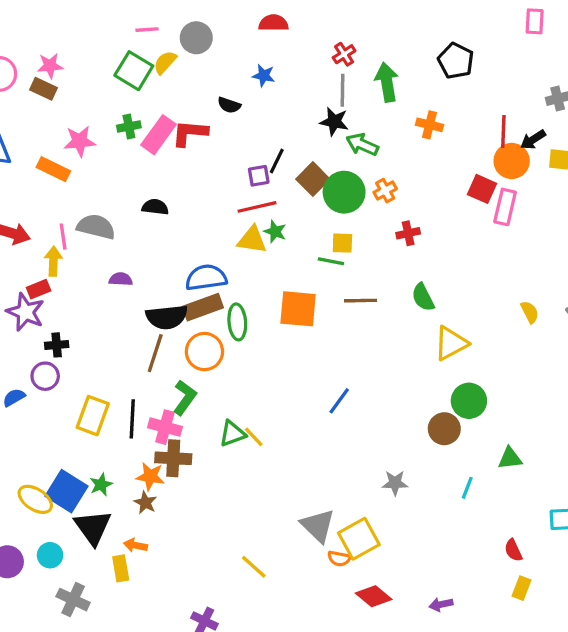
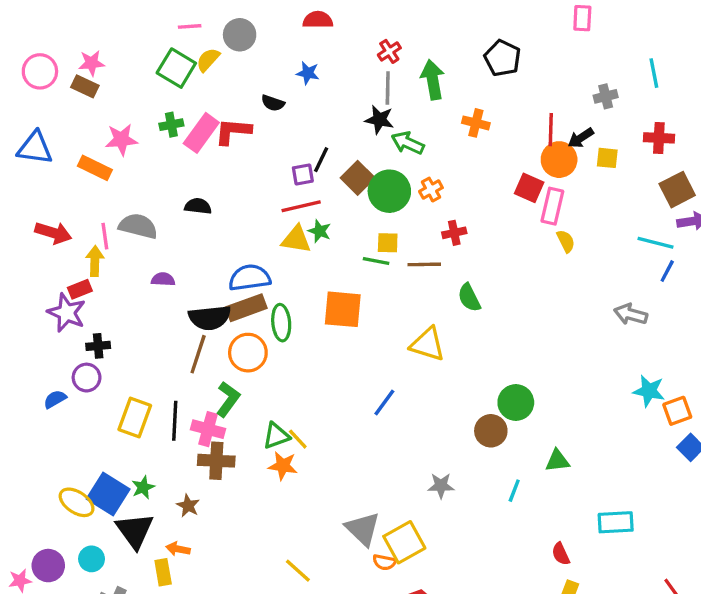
brown line: (361, 301) -> (424, 264), moved
yellow semicircle: (530, 312) -> (566, 241), moved
yellow triangle: (451, 343) -> (428, 344), moved, turned 45
orange star: (150, 476) -> (283, 466), moved

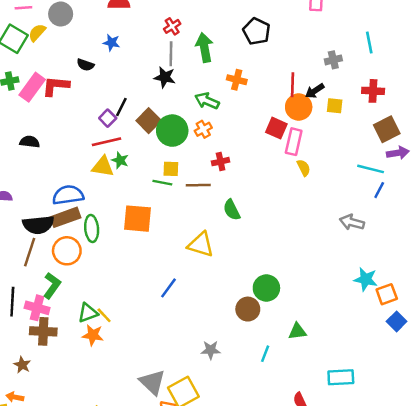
green arrow: (408, 143) -> (207, 101), moved
purple square: (303, 175) -> (108, 118), turned -35

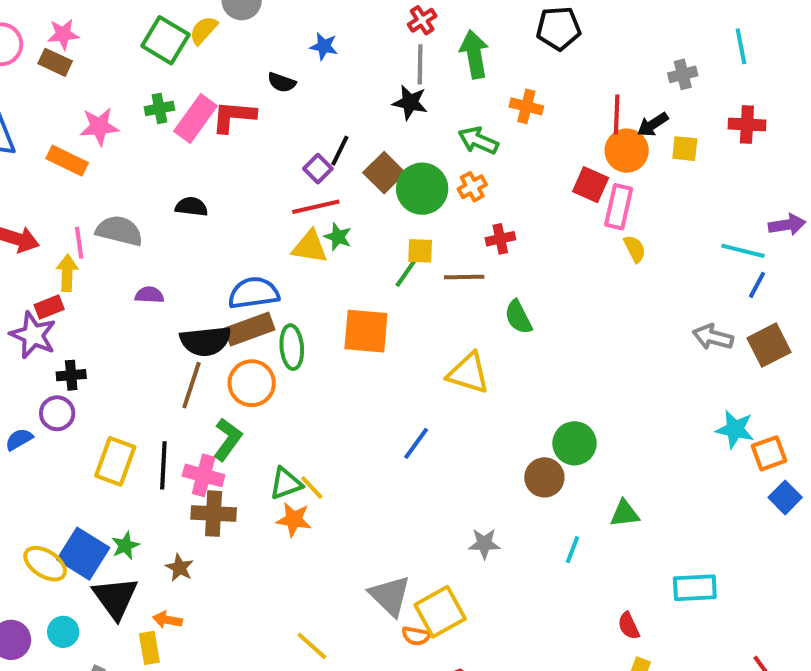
black pentagon: (256, 31) -> (558, 28), turned -30
brown square: (387, 129) -> (769, 345), moved
green line: (162, 183) -> (406, 273), turned -66

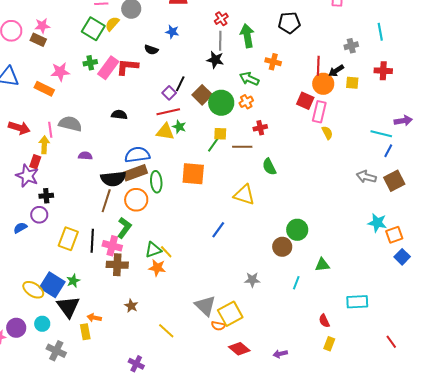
black semicircle: (191, 207) -> (119, 115), moved
red rectangle: (49, 307) -> (35, 162), turned -48
brown star: (179, 568) -> (131, 306), moved

